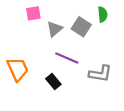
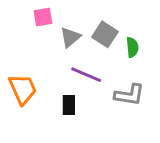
green semicircle: (103, 14) -> (132, 47), moved
black rectangle: (53, 81) -> (69, 105), turned 40

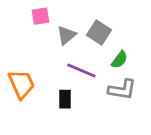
green semicircle: (132, 47) -> (119, 60), moved, turned 42

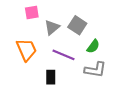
orange trapezoid: (21, 84) -> (26, 50), moved

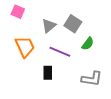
pink square: (32, 12) -> (18, 12), moved, turned 32
gray L-shape: (95, 70) -> (92, 79), moved

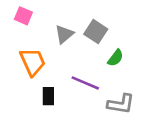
purple line: (60, 52) -> (85, 83), moved
black rectangle: (48, 73) -> (48, 96), moved

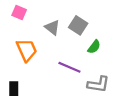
gray triangle: (64, 34) -> (52, 28), turned -42
black rectangle: (48, 96) -> (14, 89), moved

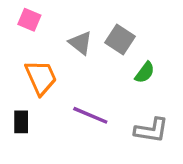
purple line: (69, 67) -> (90, 115), moved
black rectangle: (14, 89) -> (21, 122), moved

